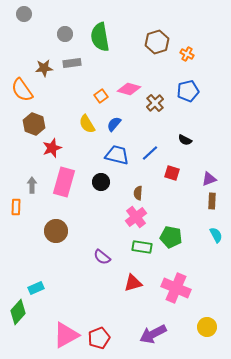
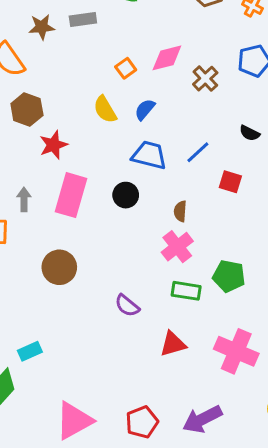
pink diamond: (129, 89) -> (167, 58), turned -30
red pentagon: (99, 338) -> (142, 422), moved

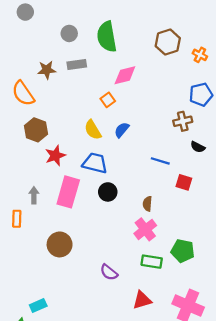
pink diamond: (167, 58) -> (125, 75), moved
brown cross: (205, 79) -> (183, 121), moved, turned 30
blue line: (198, 152) -> (160, 161), turned 60
blue trapezoid: (149, 155) -> (95, 163), moved

